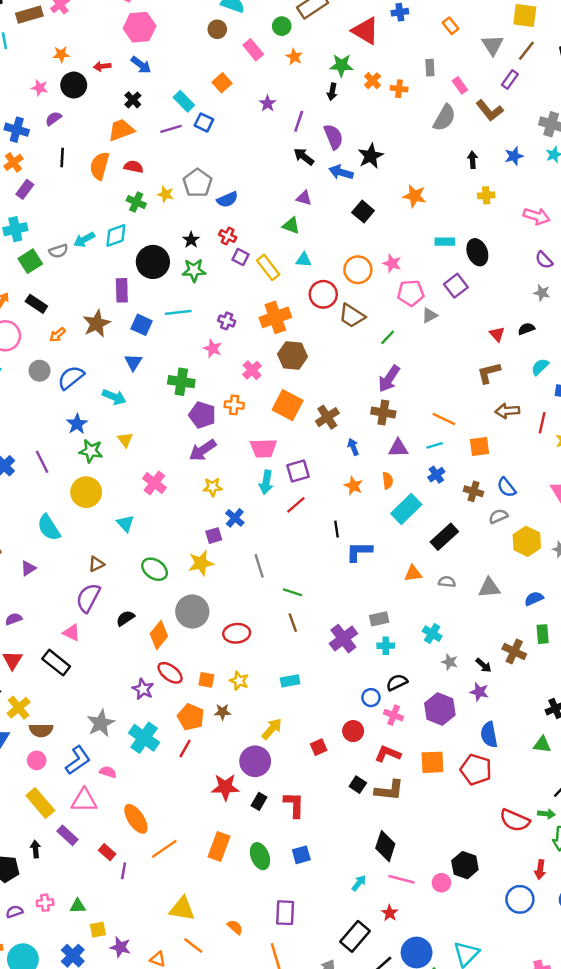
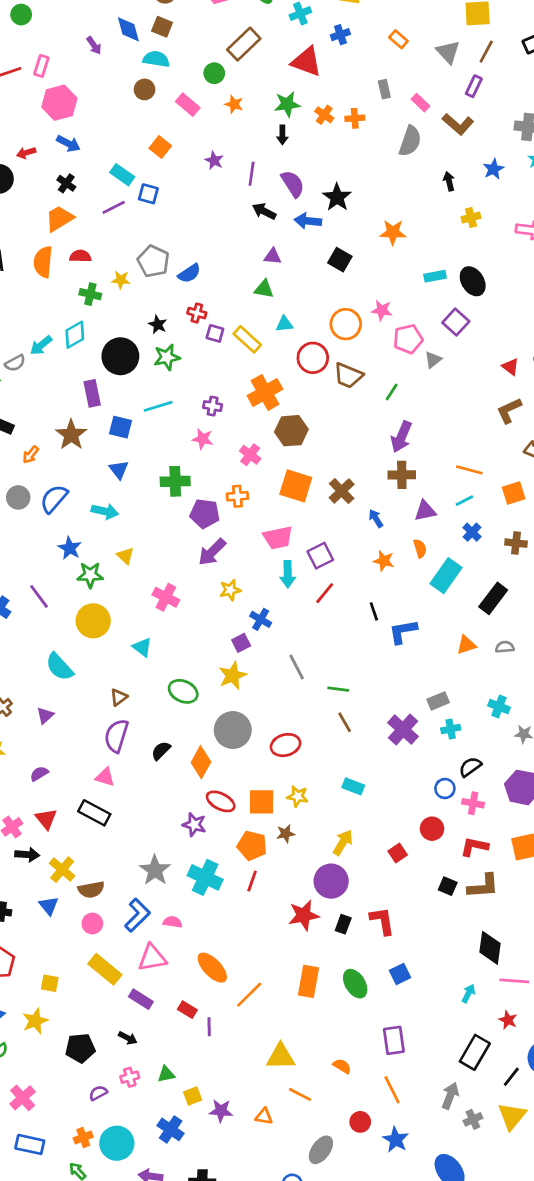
orange square: (206, 680) -> (262, 802), size x1.5
cyan rectangle: (290, 681) -> (353, 786), turned 42
black arrow: (36, 849) -> (128, 1038), moved, turned 133

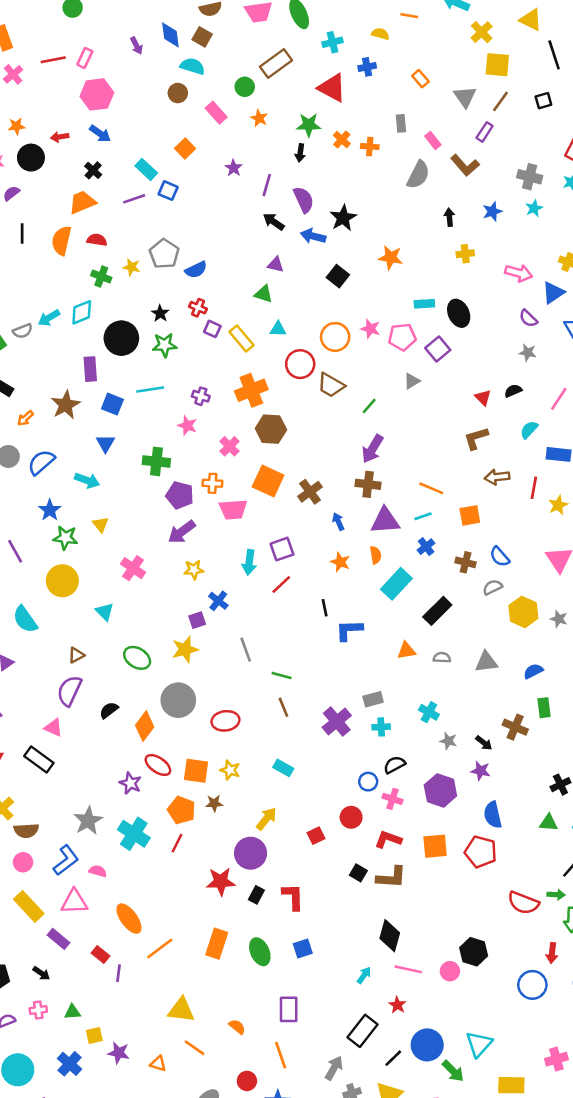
pink pentagon: (408, 339) -> (402, 337), moved
purple triangle: (425, 511) -> (385, 521), size x1.4
pink trapezoid: (278, 538) -> (233, 509), moved

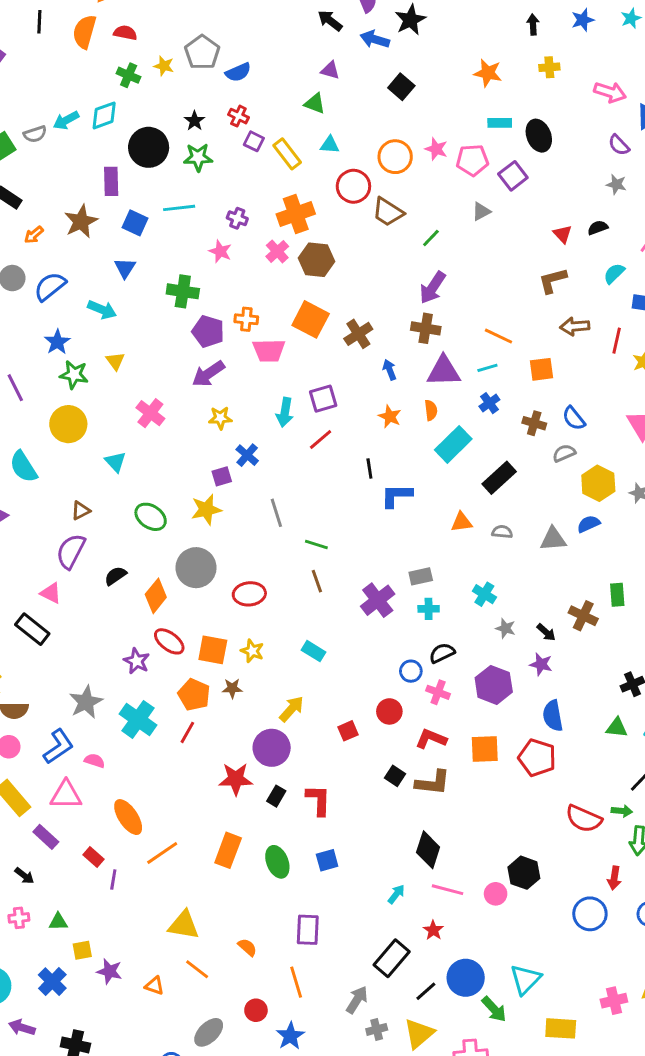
orange star: (391, 258) -> (488, 73), moved
pink cross: (230, 446) -> (277, 251), moved
blue semicircle: (533, 671) -> (588, 524), moved

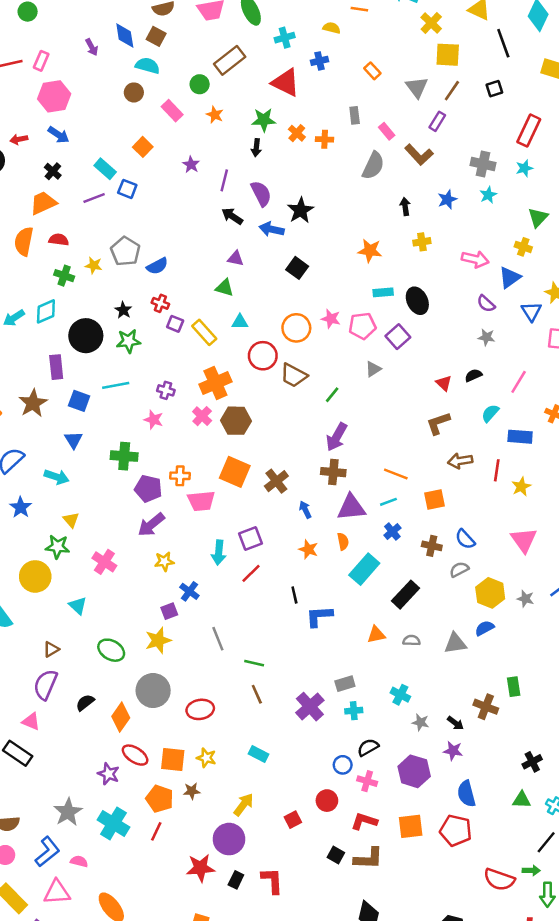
green star: (74, 375) -> (57, 547), moved

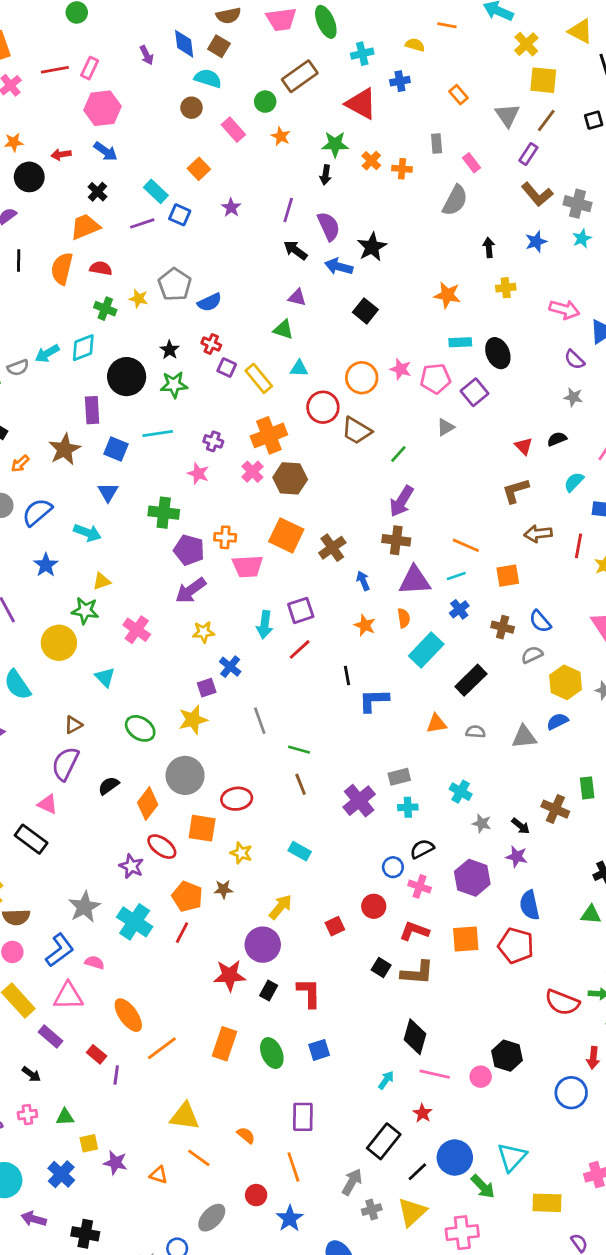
brown L-shape: (419, 155) -> (537, 194), moved
purple star: (191, 165) -> (231, 208), moved
yellow triangle: (71, 520) -> (102, 581), turned 49
orange square: (173, 759) -> (202, 828), moved

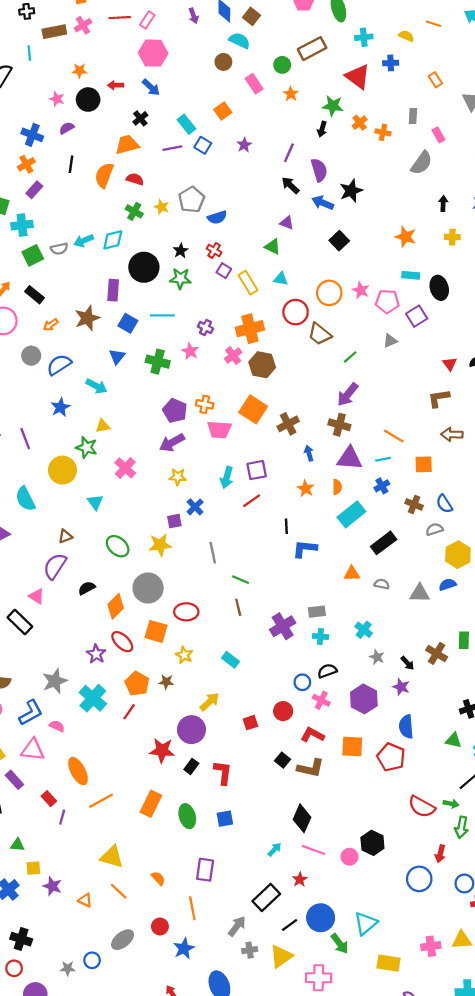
green cross: (164, 513) -> (158, 362), moved

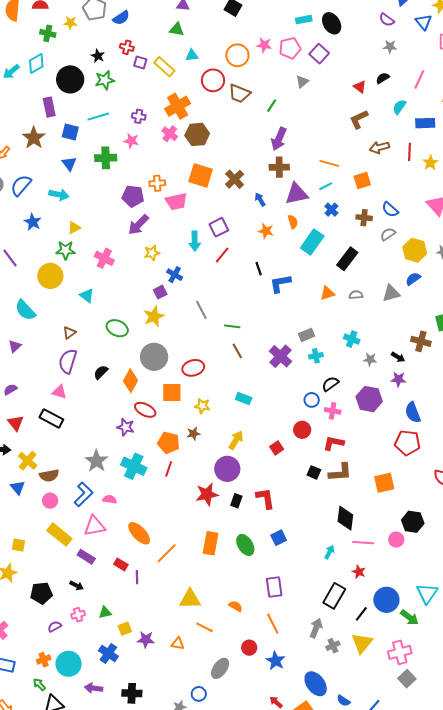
orange square: (352, 747) -> (384, 483), moved

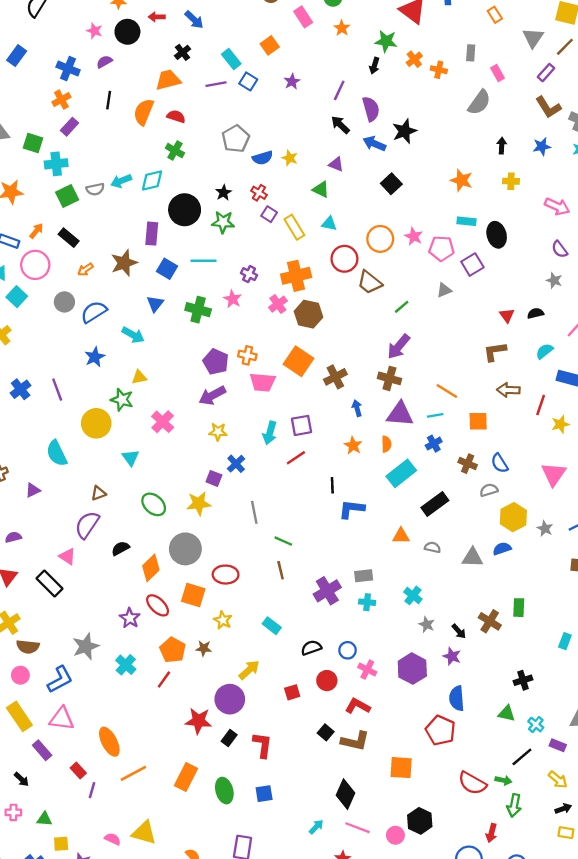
yellow star: (70, 23) -> (290, 158), moved
purple square: (160, 292) -> (214, 478), turned 32
black semicircle: (330, 384) -> (311, 648), moved
cyan cross: (134, 466) -> (126, 665), size x0.7
pink semicircle: (110, 499) -> (113, 839), moved

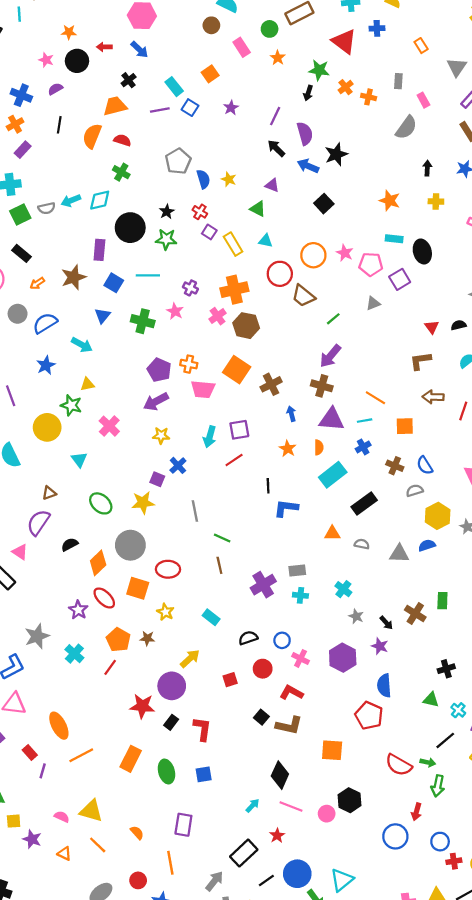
blue semicircle: (263, 158) -> (203, 179), turned -90

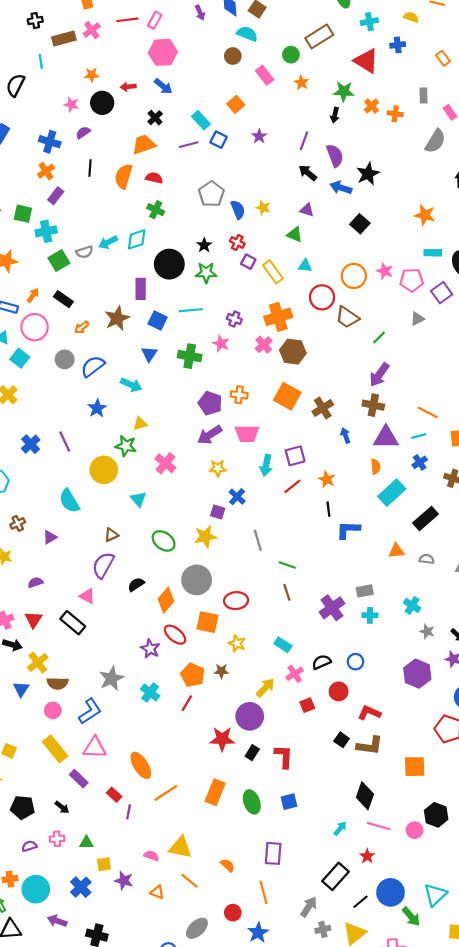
pink trapezoid: (203, 389) -> (247, 434), moved
orange star: (288, 449) -> (327, 479), moved
pink cross: (301, 658) -> (295, 674), moved, turned 35

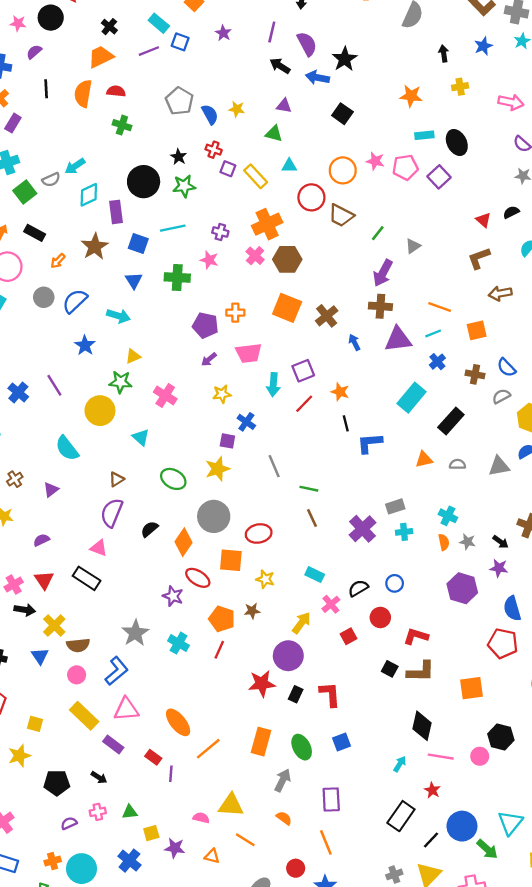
cyan diamond: (137, 239) -> (89, 195), moved
gray triangle: (417, 319) -> (413, 246), moved
purple arrow: (210, 435) -> (209, 359), size x0.6
orange semicircle: (376, 467) -> (444, 542), moved
gray arrow: (309, 907) -> (283, 780), moved

